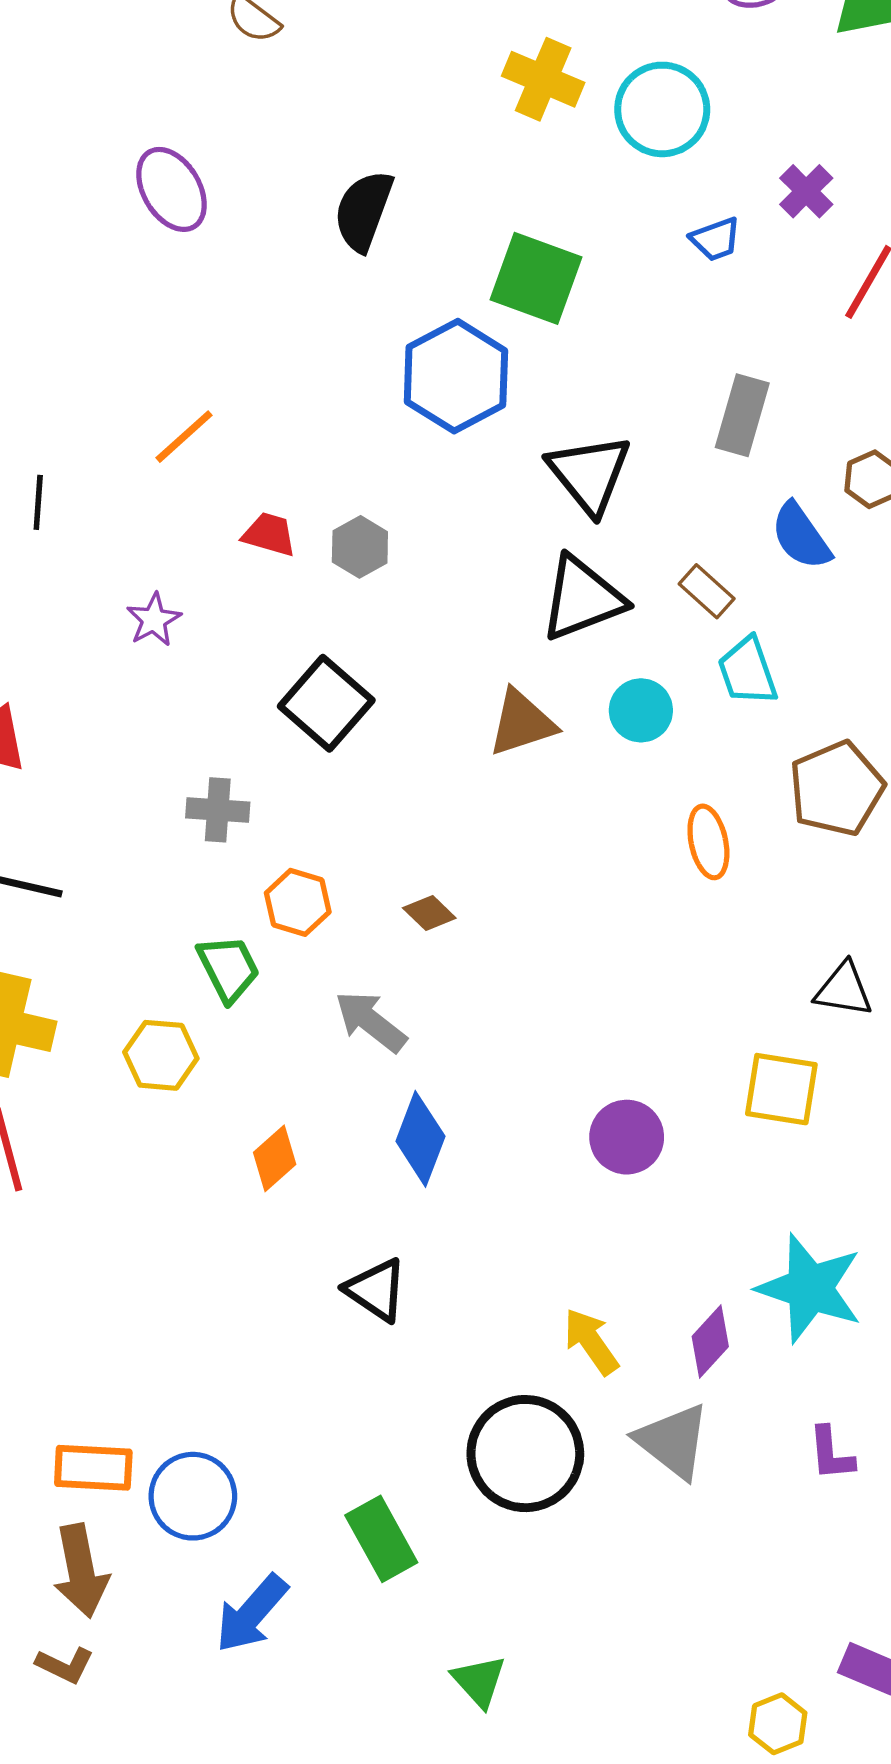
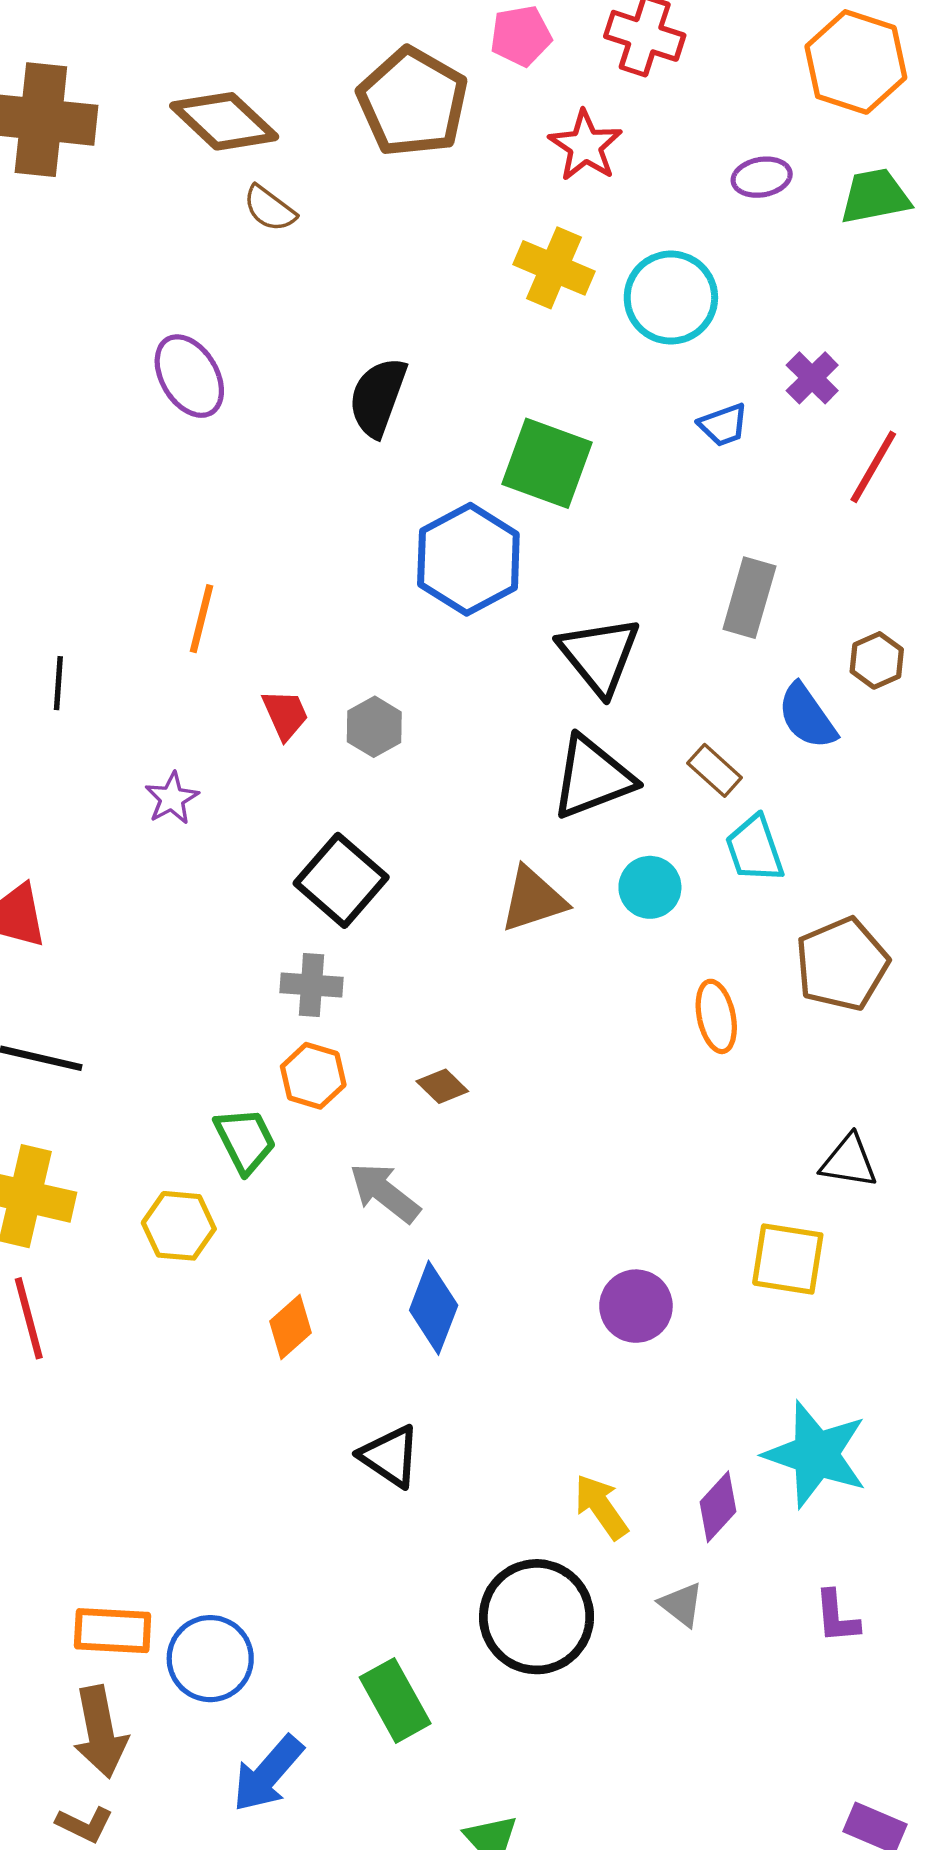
orange line: (184, 437) -> (202, 619), turned -34
red trapezoid: (269, 534) -> (285, 715), turned 50
gray cross: (218, 810) -> (311, 985), moved
gray triangle: (673, 1441) -> (681, 1604), size x0.6

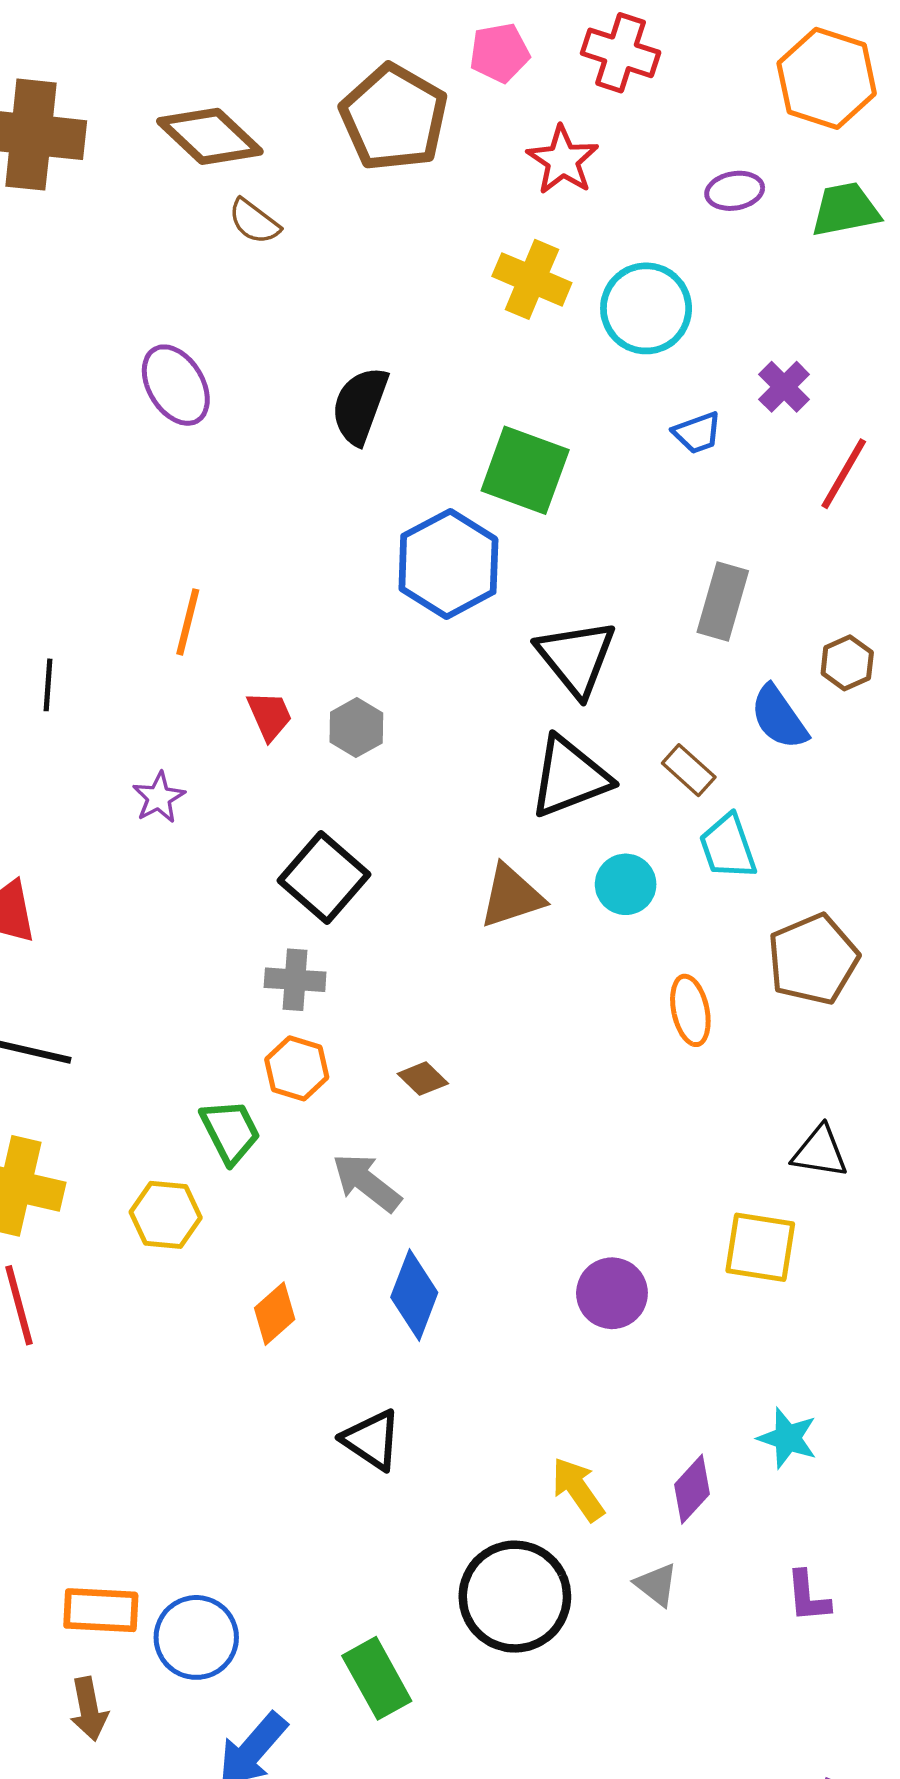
cyan star: (816, 1454) -> (787, 1438), size x0.6
brown arrow: (100, 1732) -> (89, 1709), size x0.7

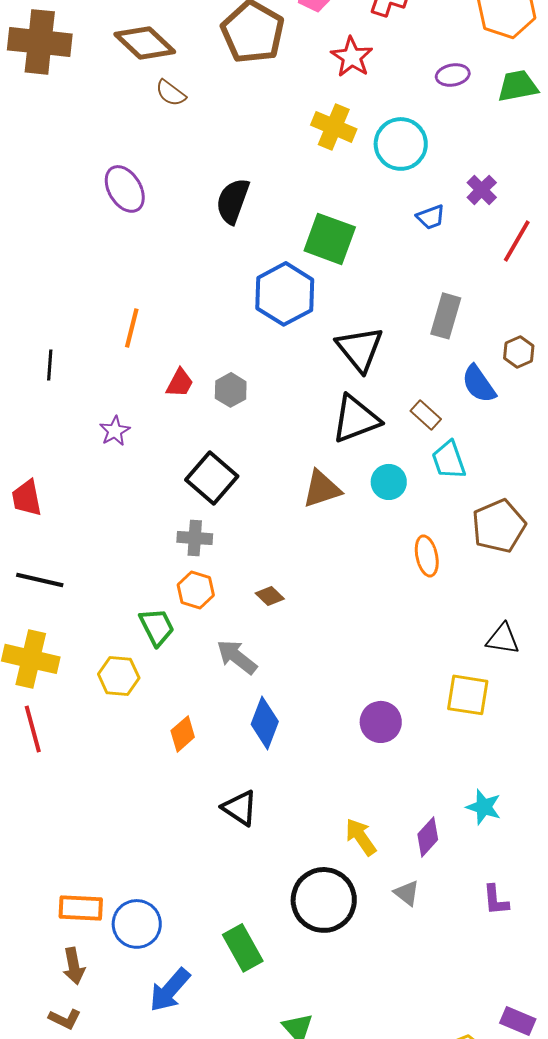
red trapezoid: (270, 716) -> (180, 383), turned 52

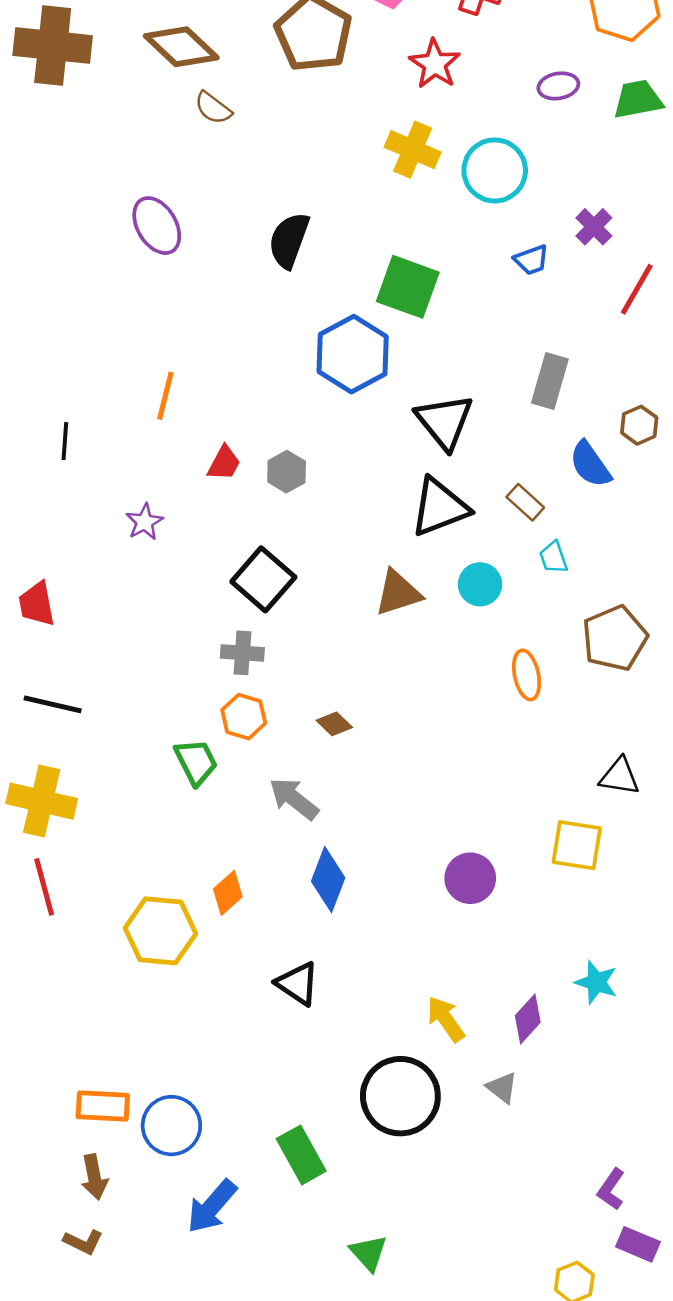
cyan trapezoid: (449, 460) -> (553, 557), size x0.7
yellow hexagon: (119, 676) -> (160, 931), moved, size x1.4
purple L-shape: (496, 900) -> (611, 1189), moved, turned 40

